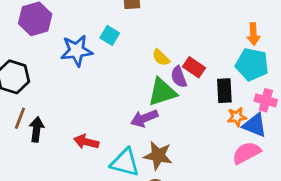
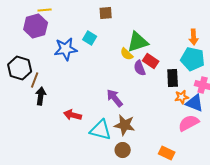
green triangle: (162, 92) -> (138, 42), moved
brown line: (20, 118) -> (35, 80), moved
purple arrow: (144, 118) -> (115, 98), turned 72
black arrow: (37, 129) -> (41, 96), moved

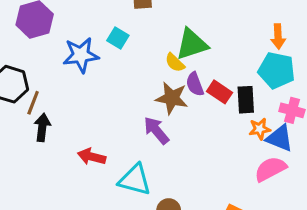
red rectangle: (151, 61) -> (220, 92), moved
brown star: (125, 125) -> (172, 98), moved

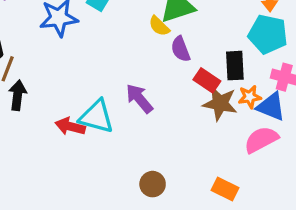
red rectangle: (220, 92) -> (207, 80), moved
brown star: (172, 98) -> (220, 103), moved
cyan triangle: (135, 180) -> (97, 117), moved

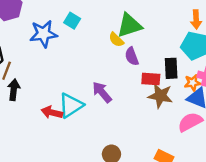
red rectangle: (207, 80) -> (151, 79), turned -30
orange star: (250, 97) -> (193, 83), moved
cyan triangle: (97, 117) -> (71, 105), turned -48

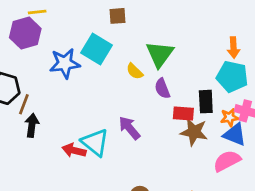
cyan square: (72, 21) -> (96, 49), size x1.6
green triangle: (129, 25) -> (160, 54), turned -36
yellow semicircle: (116, 40) -> (135, 71), moved
cyan triangle: (71, 105) -> (95, 142), turned -48

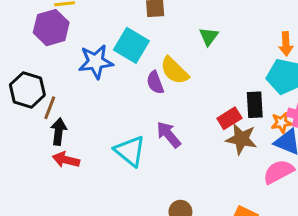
green triangle: (160, 54) -> (209, 36), moved, size x0.6
yellow semicircle: (135, 71) -> (174, 71), size x1.5
purple semicircle: (162, 88) -> (155, 83), moved
red rectangle: (183, 113) -> (229, 118), turned -36
red arrow: (74, 150) -> (66, 160), moved

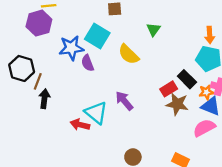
purple semicircle: (155, 83) -> (88, 63), moved
black rectangle: (255, 105) -> (187, 79), turned -42
red arrow: (66, 160) -> (80, 125), moved

